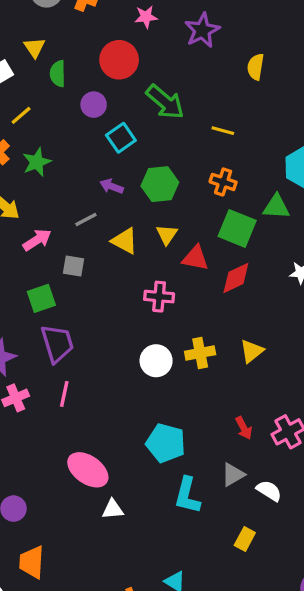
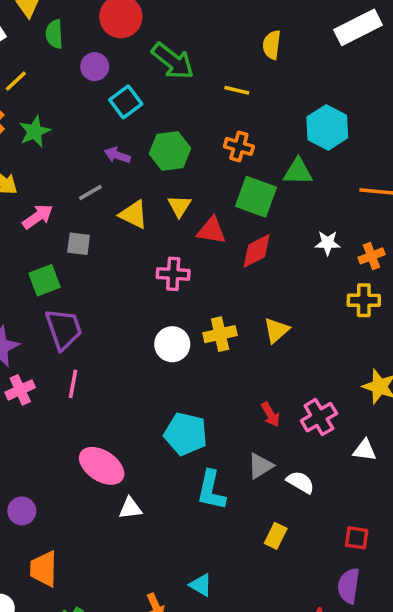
yellow semicircle: (256, 67) -> (272, 45), moved

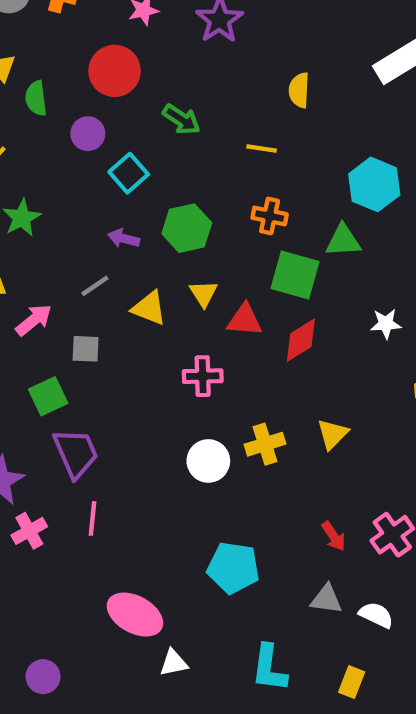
green arrow: (173, 61) -> (181, 119), size x0.7
gray triangle: (260, 466) -> (326, 599), turned 44
cyan L-shape: (211, 490) -> (269, 668), moved

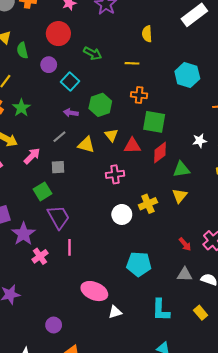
green triangle: (343, 241) -> (181, 169), moved
yellow rectangle: (352, 682) -> (201, 313), turned -56

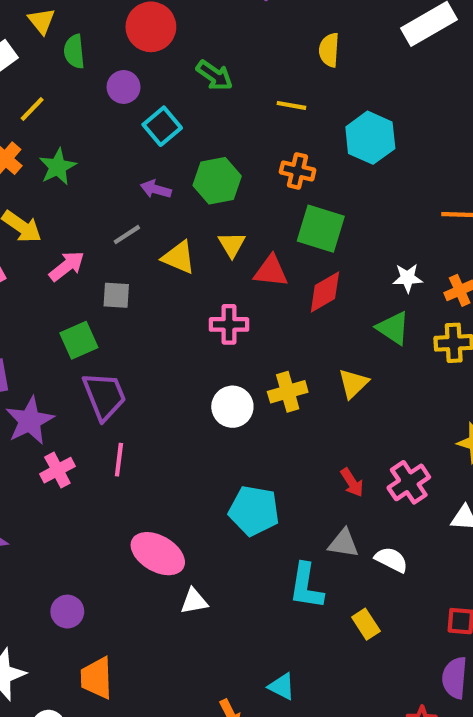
cyan hexagon: (187, 75) -> (370, 138), moved
green triangle: (181, 169) -> (393, 328), moved, turned 36
cyan L-shape: (161, 310) -> (306, 586), moved

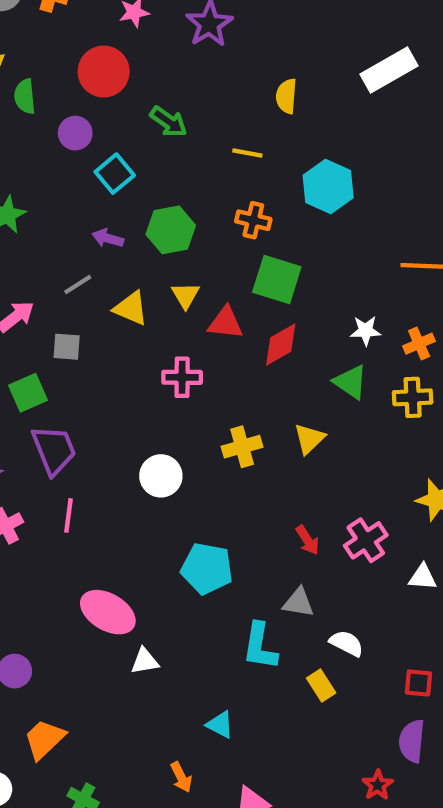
white circle: (232, 407) -> (161, 476), moved
white semicircle: (391, 560) -> (347, 643), moved
orange trapezoid: (97, 678) -> (44, 739), turned 48
cyan triangle: (282, 686) -> (220, 725), moved

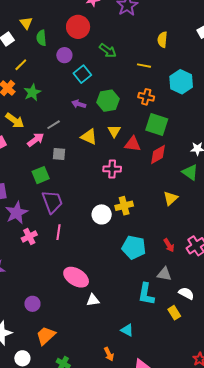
gray line: (78, 284) -> (54, 125), moved
yellow cross: (242, 447) -> (124, 206), moved
cyan pentagon: (207, 569) -> (134, 247), moved

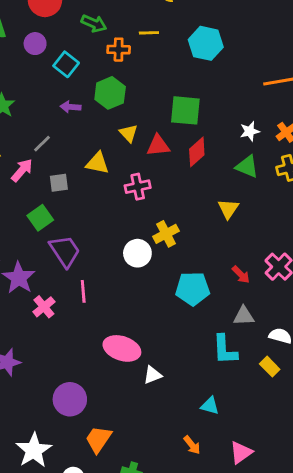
orange cross: (146, 97) -> (119, 50), moved
yellow triangle: (89, 137) -> (97, 163), moved
purple circle: (32, 304) -> (70, 399), size x1.5

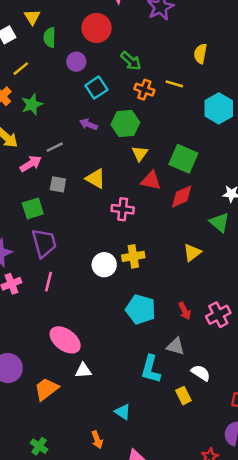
yellow triangle: (129, 133) -> (140, 154), moved
orange trapezoid: (98, 439) -> (46, 389), moved

